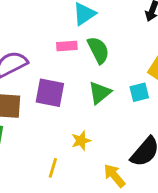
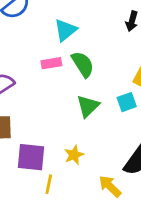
purple square: (50, 93) -> (31, 157), moved

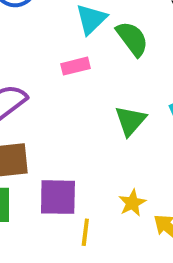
green semicircle: (83, 64) -> (132, 39), moved
yellow star: (74, 155) -> (132, 203), moved

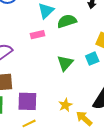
green semicircle: (132, 39) -> (67, 21), turned -72
yellow line: (85, 232) -> (29, 123), moved, turned 56

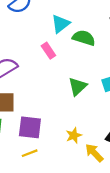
green semicircle: (67, 21) -> (84, 38), turned 30
pink rectangle: (38, 35) -> (48, 51), turned 64

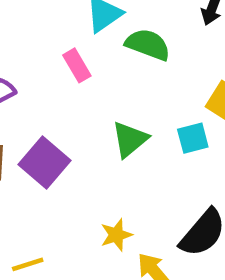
purple square: (30, 127) -> (45, 162), moved, turned 30

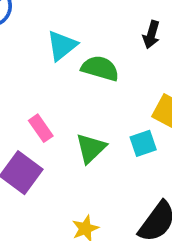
pink rectangle: (77, 65) -> (41, 128), moved

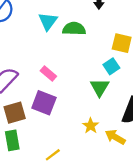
green triangle: (91, 148) -> (100, 87), moved

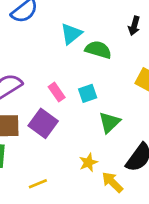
cyan square: (111, 66) -> (88, 93), moved

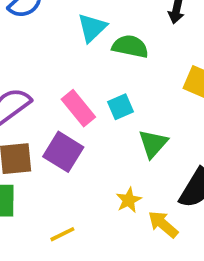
pink rectangle: (57, 92) -> (78, 108), size x1.4

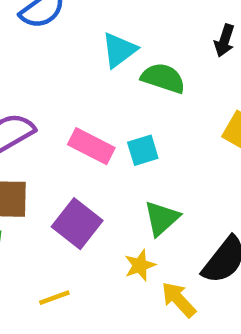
pink rectangle: (78, 108) -> (91, 146), turned -30
green triangle: (153, 144) -> (162, 218), moved
purple square: (63, 152) -> (77, 224), moved

